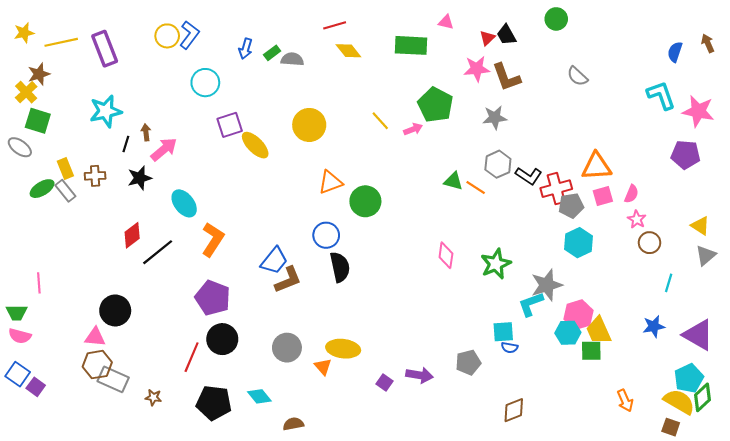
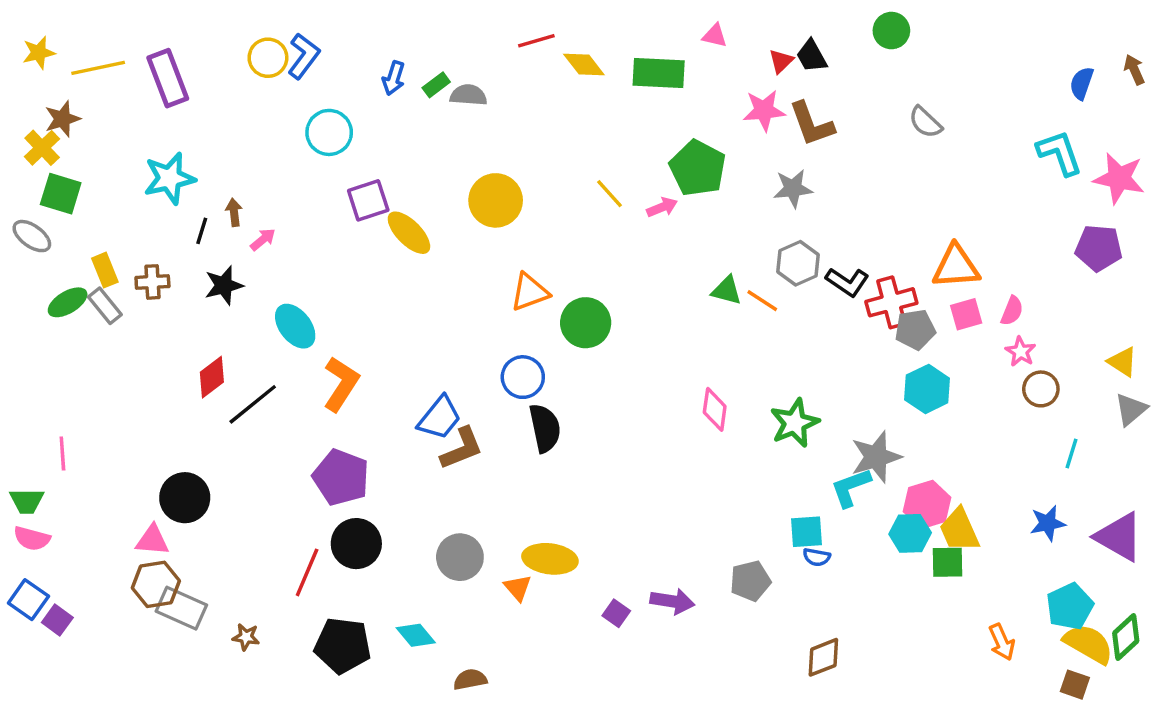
yellow diamond: (348, 51) -> (584, 65), moved
pink arrow: (164, 149) -> (263, 239), size x0.6
cyan pentagon: (689, 378) -> (1070, 606), moved

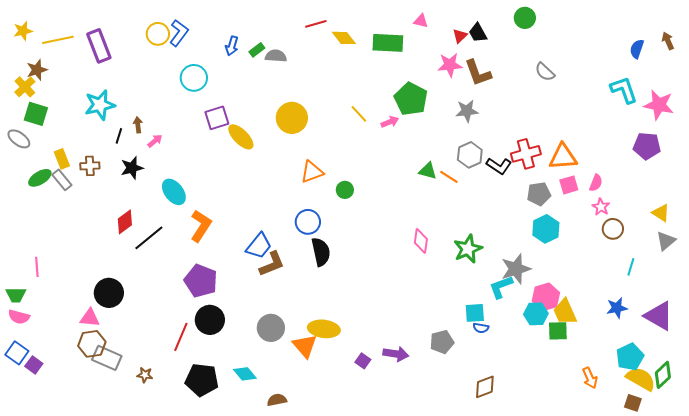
red cross: (891, 302) -> (526, 154), moved
green circle: (586, 323) -> (345, 190), size x0.6
orange triangle: (518, 588) -> (305, 346), size x1.5

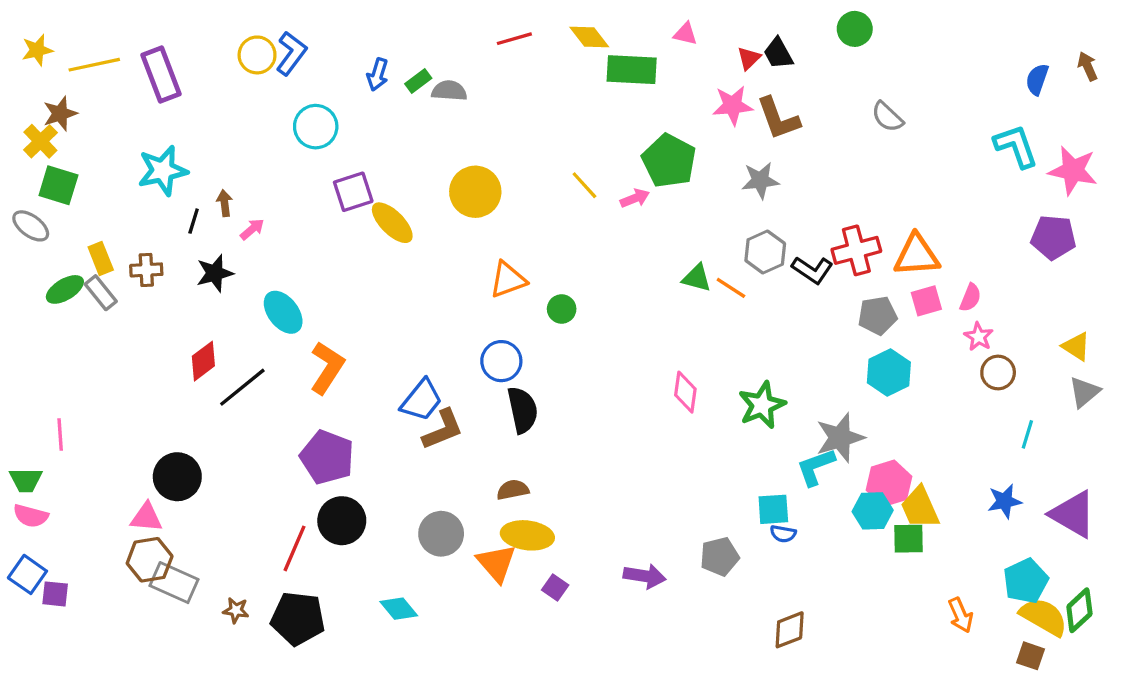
yellow diamond: (344, 38) -> (589, 37), moved
purple square: (363, 361) -> (555, 587), moved
purple square: (34, 365) -> (55, 594), turned -30
black pentagon: (202, 380) -> (298, 618), moved
brown semicircle: (277, 400) -> (513, 490), moved

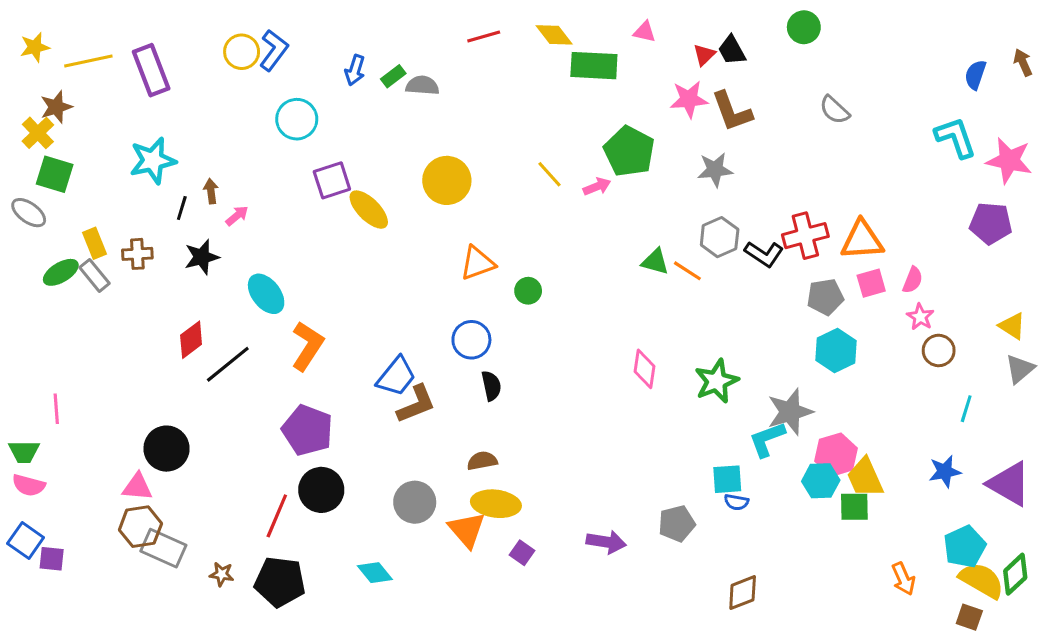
black semicircle: (523, 410) -> (491, 386), size x0.7

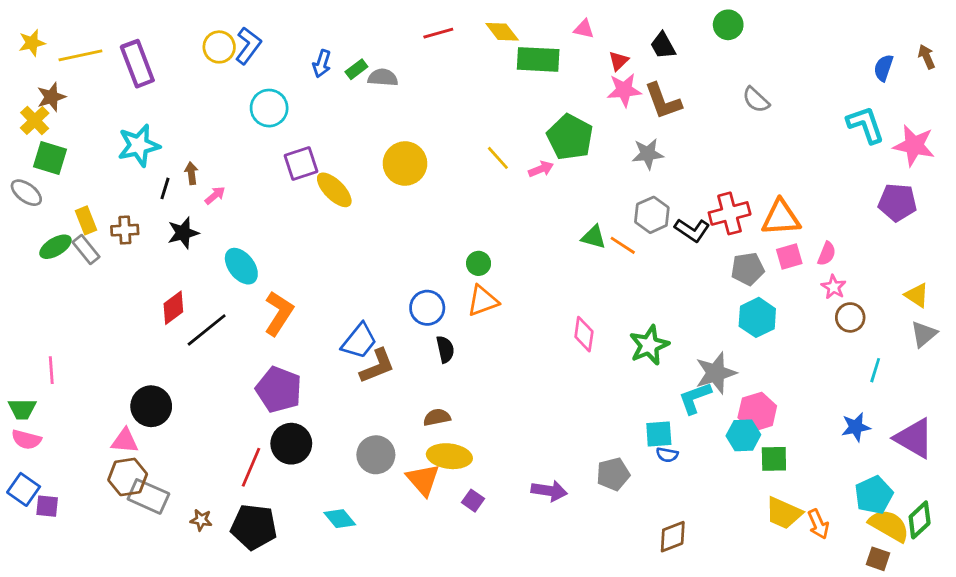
red triangle: (704, 55) -> (619, 61), moved
orange triangle: (478, 263) -> (483, 301), moved
yellow trapezoid: (865, 478) -> (784, 513), moved, turned -42

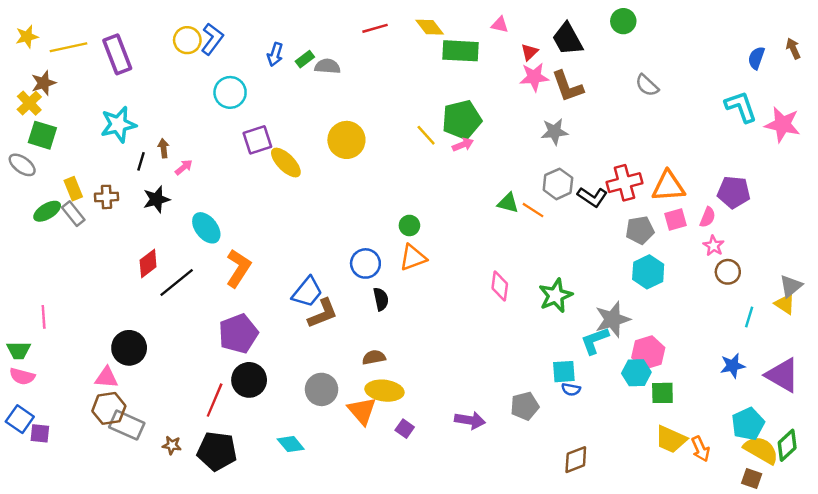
black trapezoid: (663, 46) -> (567, 39), size x1.4
green pentagon: (570, 137) -> (462, 120), moved, turned 30
purple pentagon: (897, 202) -> (734, 192), moved
yellow triangle: (917, 295) -> (785, 304), moved
purple pentagon: (279, 390) -> (238, 334), turned 30

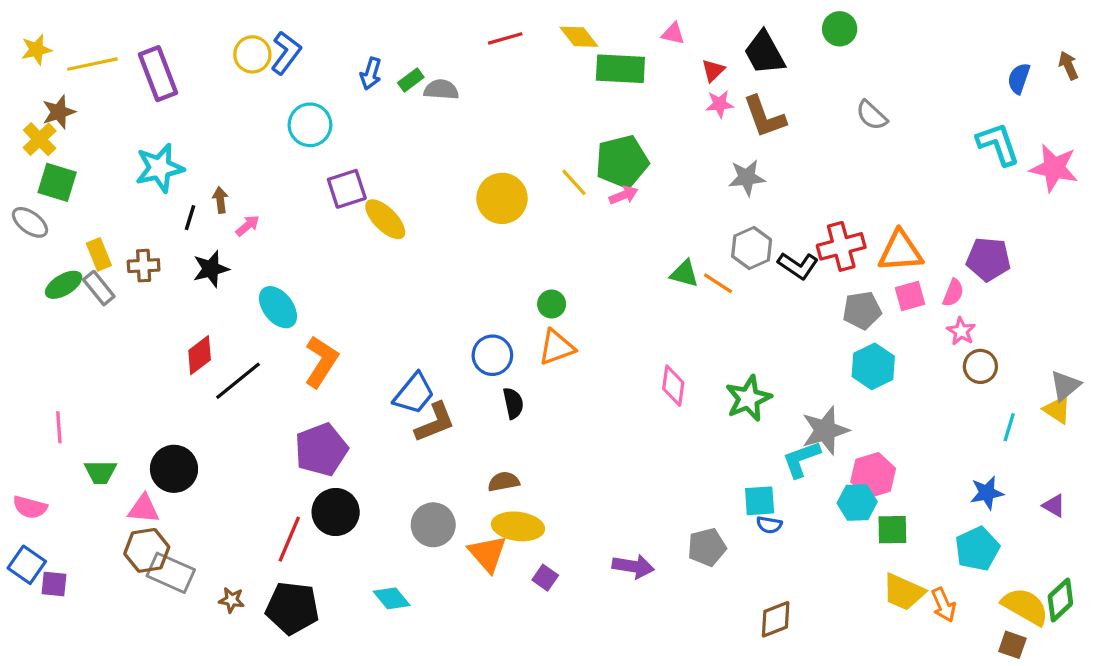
pink star: (534, 77) -> (720, 104), size x0.7
yellow circle: (346, 140) -> (502, 198), moved
green trapezoid: (19, 350) -> (100, 472), moved
purple triangle: (782, 375) -> (1054, 506), size x0.5
cyan pentagon: (748, 424) -> (977, 549), moved

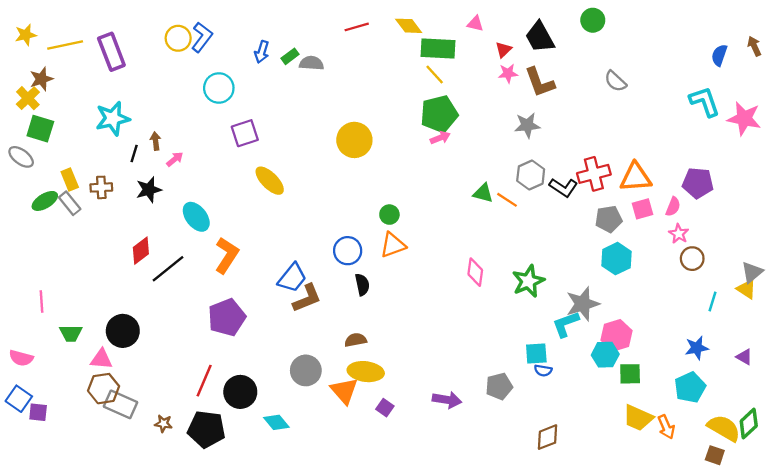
yellow line: (574, 182) -> (435, 74), moved
yellow ellipse: (385, 219) -> (270, 181), moved
black circle: (336, 512) -> (240, 392), moved

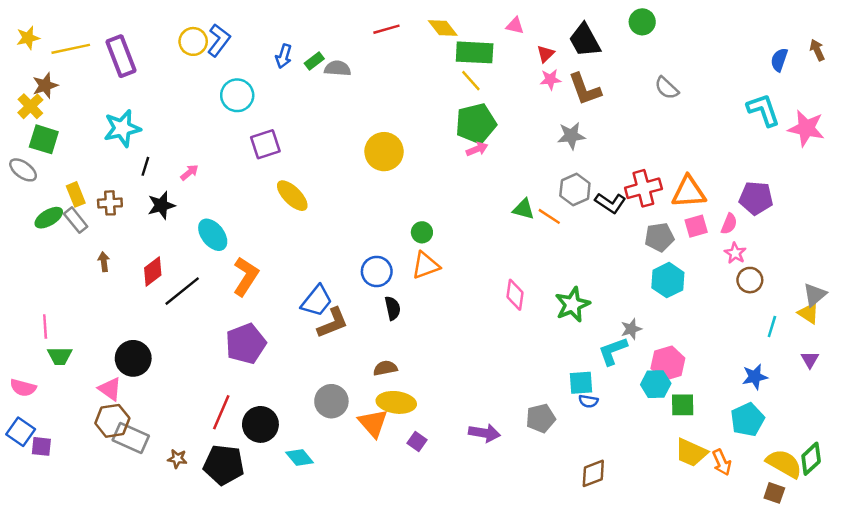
brown arrow: (156, 141) -> (104, 262), moved
gray star: (583, 304) -> (631, 329), size x0.6
green trapezoid: (71, 333) -> (60, 356), moved
purple triangle: (744, 357) -> (810, 360), moved, turned 30
pink triangle: (101, 359) -> (110, 389), turned 30

